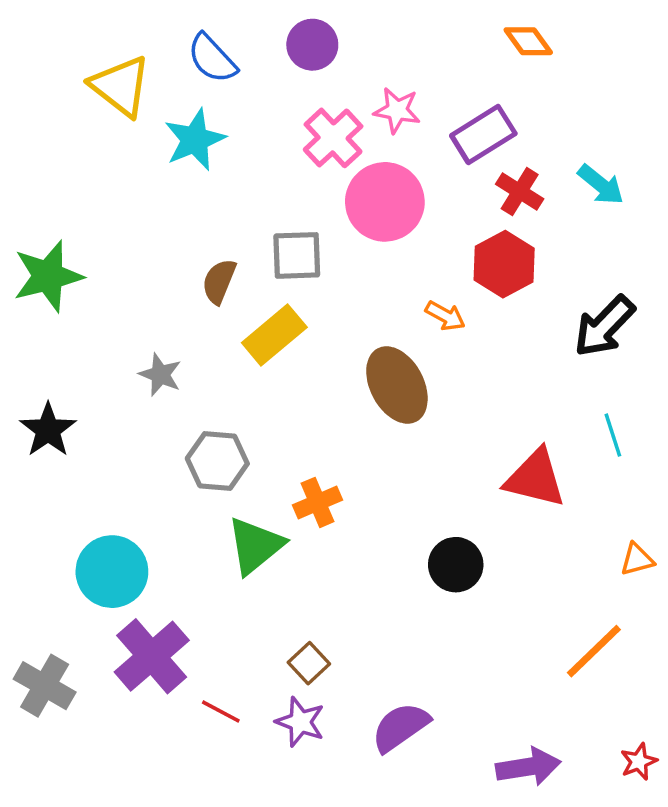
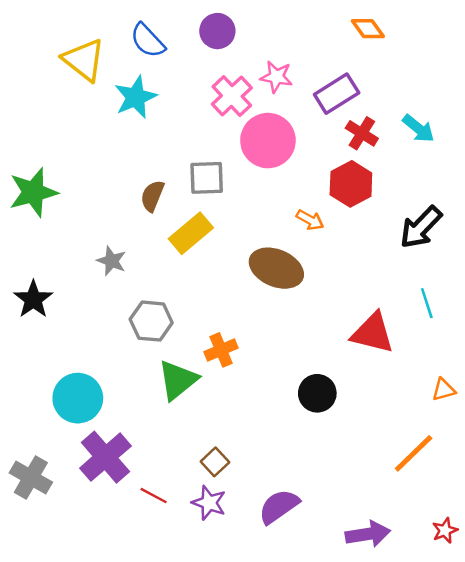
brown ellipse: (397, 385) -> (276, 268), turned -39

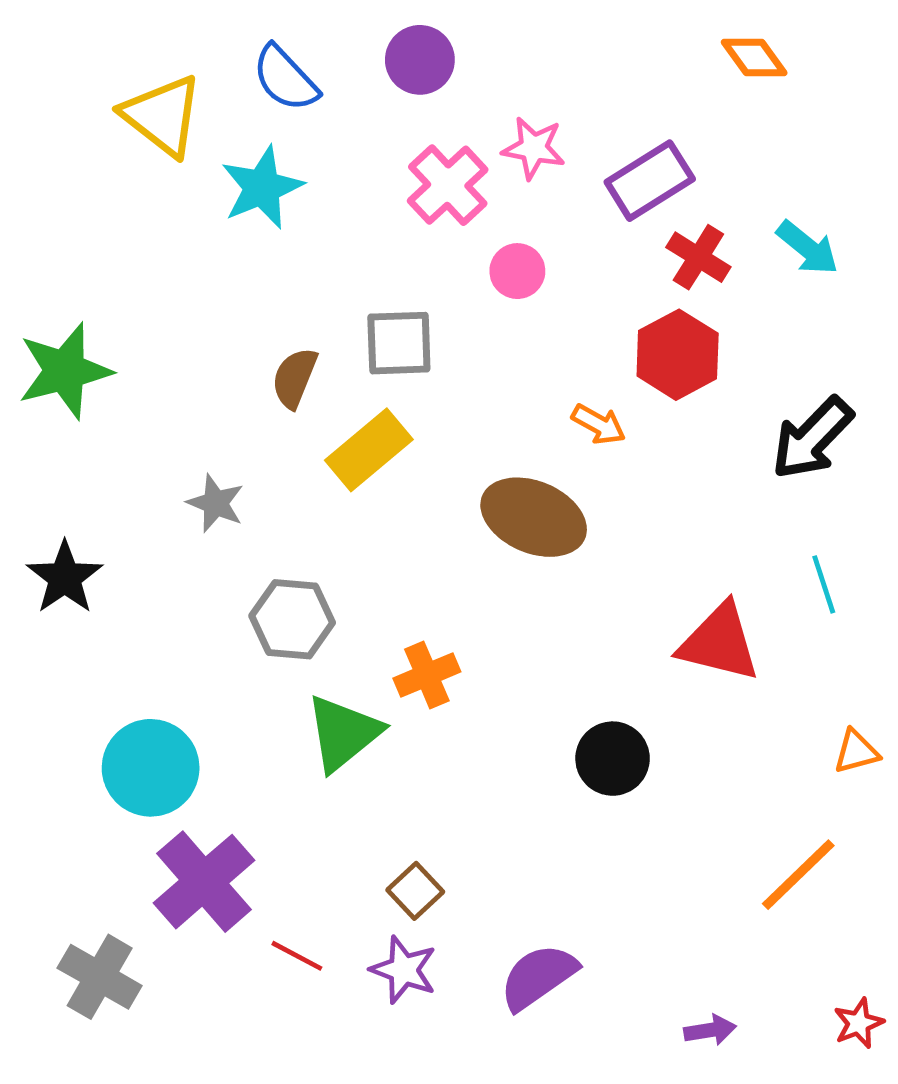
orange diamond: (368, 29) -> (754, 58), moved
pink circle: (268, 141) -> (517, 271), size x0.5
gray cross: (31, 478) -> (100, 977), moved
purple arrow: (368, 534) -> (710, 1030), size x0.6

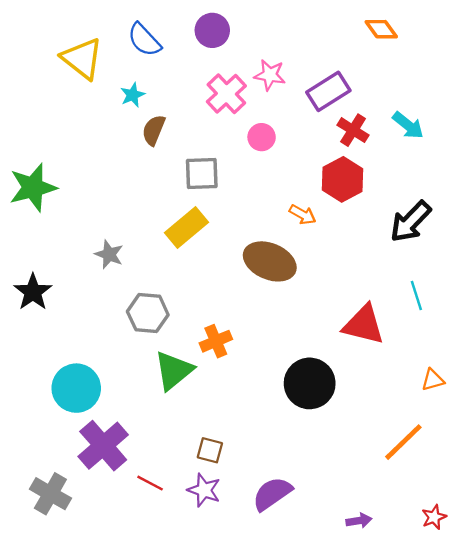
cyan star: (262, 188) -> (133, 95), size x0.6
brown semicircle: (295, 378) -> (154, 130), moved
black circle: (613, 759) -> (310, 383), size x1.4
brown square: (415, 891) -> (210, 450), turned -32

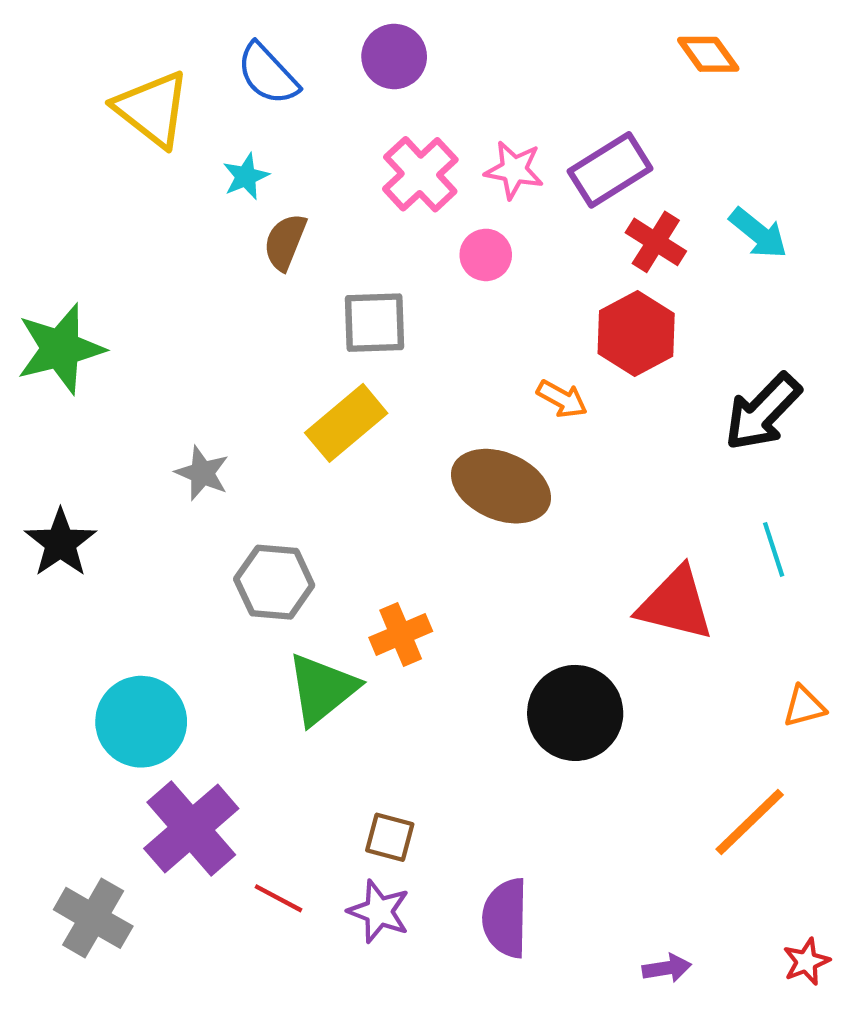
pink star: (270, 75) -> (514, 170), moved
purple semicircle: (272, 494) -> (505, 918), turned -54

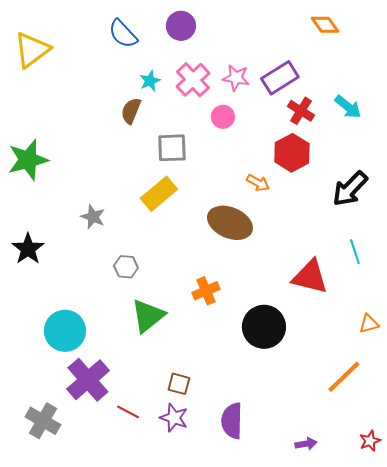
yellow triangle: (152, 109) -> (32, 50), moved, turned 45
cyan star: (246, 176) -> (150, 81), moved
gray hexagon: (274, 582) -> (126, 267), size x0.7
orange cross: (401, 634) -> (206, 291), moved

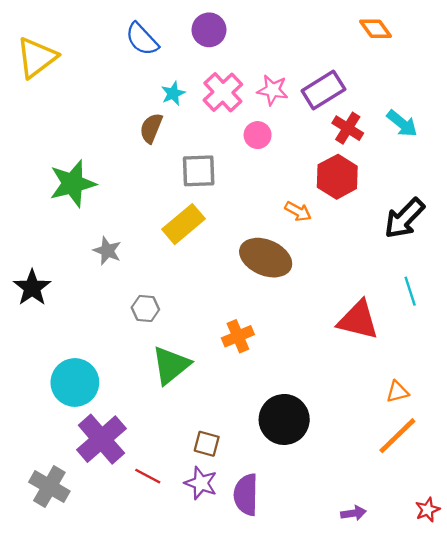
green star: (28, 160) -> (73, 184), moved
orange triangle: (369, 324) -> (397, 392), moved
black circle: (264, 327) -> (284, 419), moved
purple semicircle: (232, 421) -> (246, 495), moved

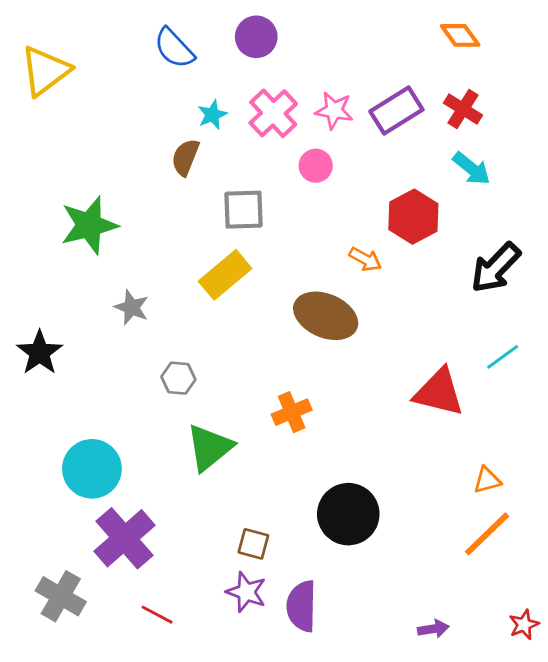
cyan arrow: (402, 123) -> (472, 169), moved
red cross: (348, 128) -> (463, 109), moved
cyan line: (410, 291) -> (503, 357), turned 72
red line: (148, 476) -> (157, 615), moved

